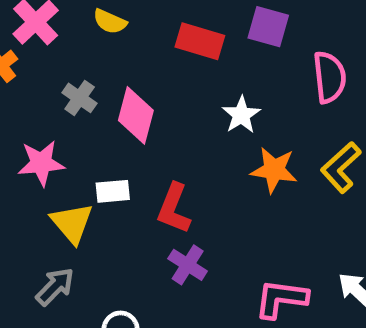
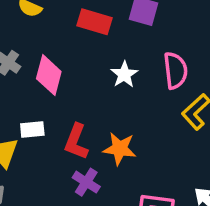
pink semicircle: (329, 77) -> (175, 70), moved
orange star: (274, 170) -> (120, 149), moved

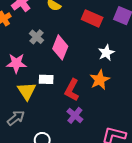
orange star: (120, 149) -> (100, 80), moved, turned 30

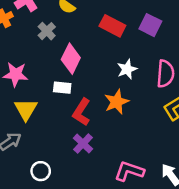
gray cross: (37, 37) -> (47, 31), moved
white rectangle: (46, 79) -> (62, 88), moved

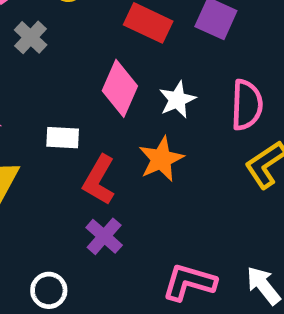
pink diamond: (71, 59) -> (120, 88), moved
white circle: (41, 171) -> (49, 290), moved

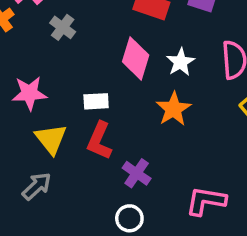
red L-shape: (99, 180) -> (99, 141), moved
white circle: (49, 290) -> (129, 218), moved

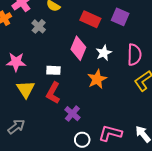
gray arrow: (37, 186) -> (16, 127), moved
white circle: (129, 218) -> (82, 140), moved

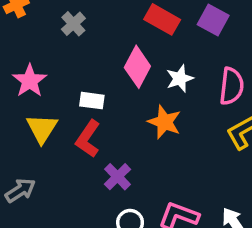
pink star: (16, 62) -> (30, 81), turned 30
orange star: (97, 79) -> (164, 122), turned -30

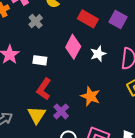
white rectangle: (92, 101) -> (40, 60), moved
orange star: (164, 122) -> (91, 96), moved
yellow triangle: (42, 128) -> (37, 115), moved

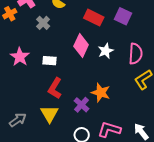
purple cross: (61, 111) -> (81, 105), moved

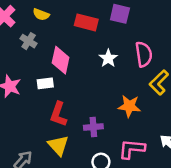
pink diamond: (81, 46) -> (61, 60), moved
orange star: (101, 93) -> (129, 106), moved
purple cross: (81, 105) -> (93, 127), turned -35

